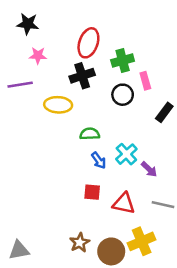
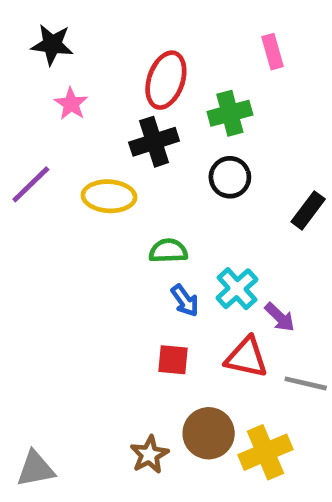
pink star: (38, 55) -> (71, 104), turned 30
pink rectangle: (145, 81) -> (273, 52), moved
purple line: (20, 85) -> (31, 184), moved, turned -35
red triangle: (124, 203) -> (246, 357), moved
brown circle: (111, 251) -> (209, 433), moved

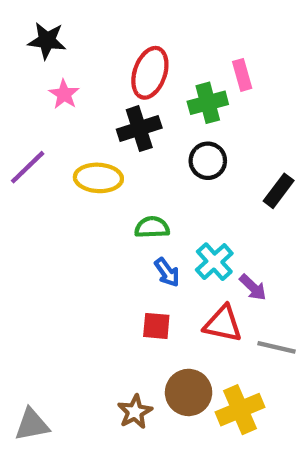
pink rectangle: (273, 52) -> (242, 75), moved

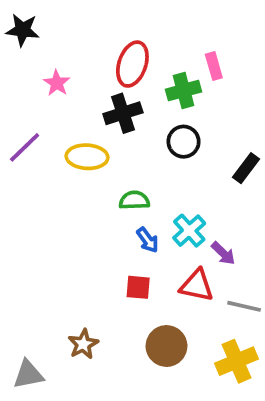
black star: (47, 41) -> (23, 30), moved
yellow cross: (240, 410) -> (237, 361), moved
brown star: (135, 412) -> (83, 344), moved

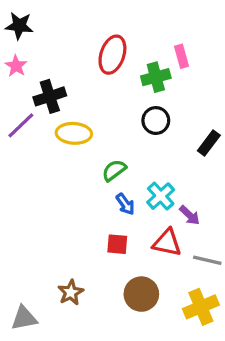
pink star: (57, 83) -> (16, 66), moved
black cross: (123, 113) -> (50, 96), moved
green semicircle: (134, 200) -> (114, 170), turned -35

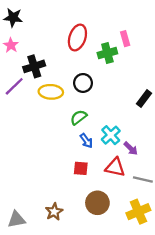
black circle: (156, 121) -> (83, 83), moved
brown star: (71, 292) -> (54, 212), moved

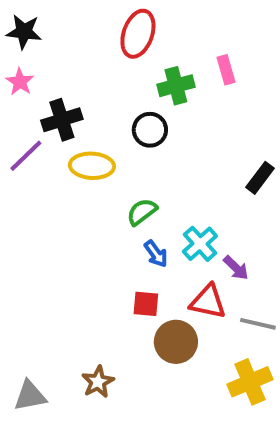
red ellipse: (77, 38) -> (138, 34), moved
green cross: (107, 53) -> (176, 86), moved
black circle: (83, 83) -> (150, 130), moved
brown circle: (97, 203) -> (176, 342), moved

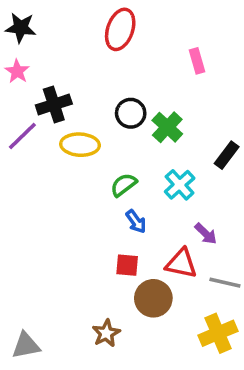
green cross: (176, 86) -> (167, 127), moved, turned -32
cyan cross: (200, 244) -> (180, 185), moved
brown star: (98, 382) -> (106, 333), moved

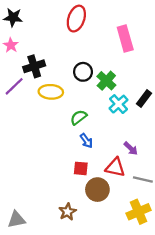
pink rectangle: (197, 61) -> (125, 39), size x1.6
cyan cross: (180, 185) -> (119, 104), moved

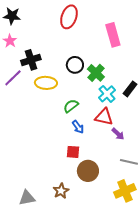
red triangle: (115, 167) -> (104, 117), moved
gray triangle: (16, 220) -> (27, 198), moved

